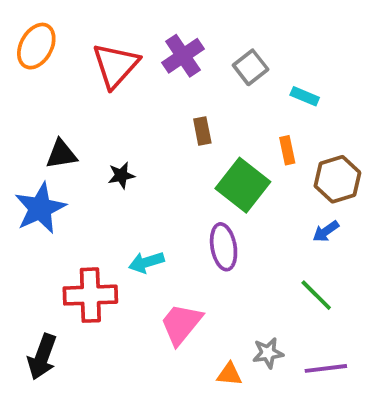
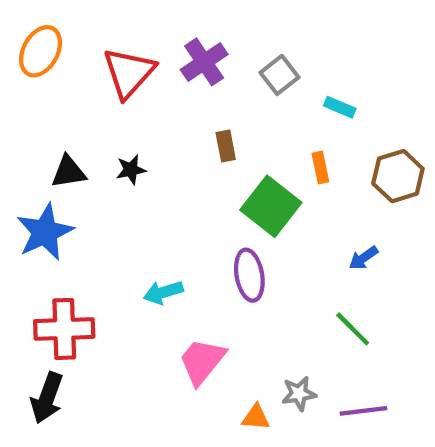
black star: (121, 175) -> (131, 170), moved
brown hexagon: (337, 179) -> (398, 176), moved
red cross: (90, 295) -> (64, 329), moved

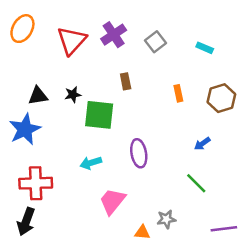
cyan rectangle: (340, 107) -> (205, 48), moved
green square: (271, 206) -> (99, 115), moved, turned -32
purple line: (363, 411) -> (224, 229), moved

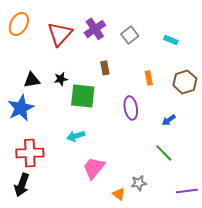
purple ellipse: (139, 153) -> (131, 108), moved
orange triangle: (142, 232) -> (119, 194), turned 32

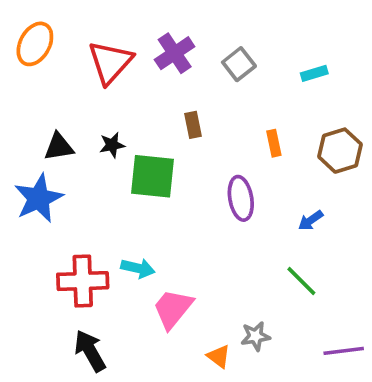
cyan rectangle: (171, 40) -> (314, 73), turned -40
cyan arrow: (76, 136) -> (138, 268), moved, turned -150
red cross: (30, 153) -> (83, 281), moved
black arrow: (22, 185) -> (90, 351), moved, turned 130

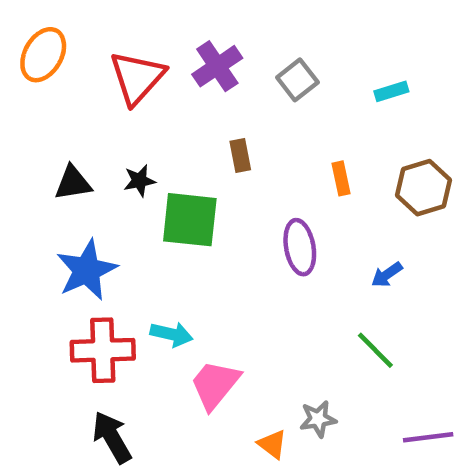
blue star: (39, 198) -> (87, 270), moved

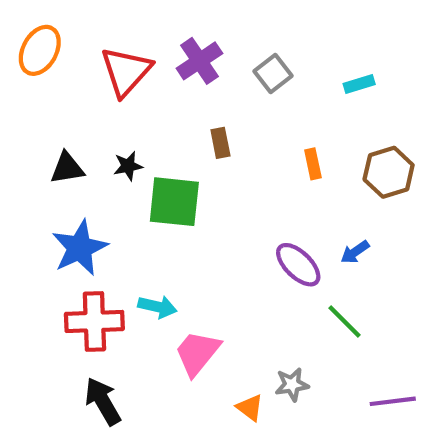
purple ellipse: (300, 247) -> (298, 265), moved, turned -36

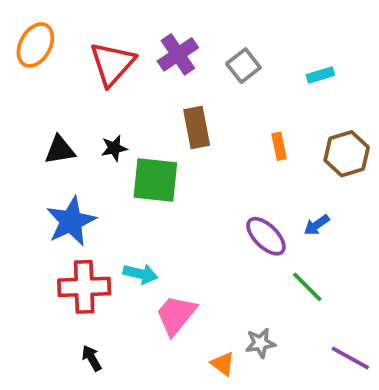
brown rectangle: (220, 143) -> (197, 127), size x1.5
black arrow: (103, 401) -> (92, 358), size x0.6
purple line: (393, 401) -> (350, 358), turned 36

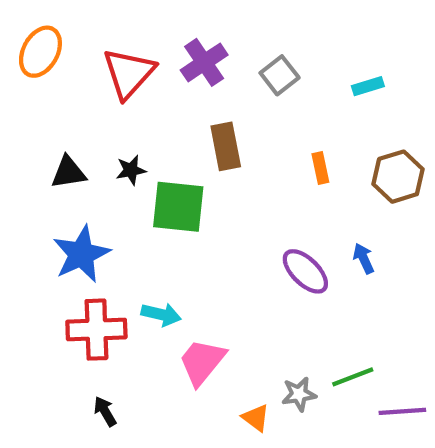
blue arrow: (317, 225) -> (364, 258), turned 100
green line: (307, 287) -> (353, 377), moved, turned -66
purple line: (350, 358) -> (402, 411), turned -33

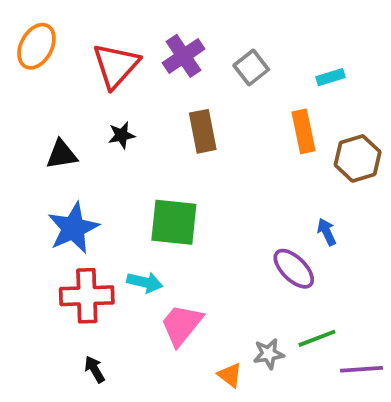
orange rectangle: (320, 168) -> (303, 131), moved, size x1.5
black star: (131, 170) -> (122, 135), moved
green square: (178, 207) -> (174, 222), moved
purple ellipse: (305, 271) -> (294, 269), moved

